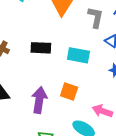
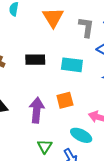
orange square: (69, 92) -> (65, 100), turned -30

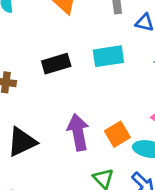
orange square: (65, 100) -> (117, 134), moved

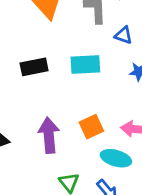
orange square: (117, 134) -> (91, 127), moved

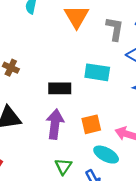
black rectangle: (34, 67) -> (60, 88), moved

